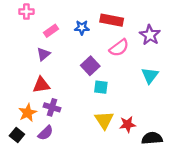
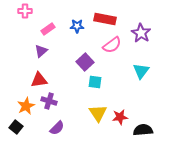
purple semicircle: (46, 133) -> (57, 128), moved

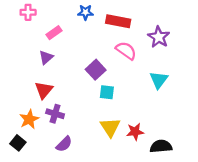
blue star: (77, 26) -> (85, 12), moved
pink semicircle: (112, 45) -> (126, 51), turned -108
red triangle: (39, 80) -> (44, 90), turned -42

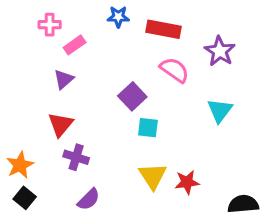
pink cross: (28, 12) -> (50, 25), moved
orange star: (29, 119) -> (20, 165), moved
black semicircle: (161, 146) -> (243, 204), moved

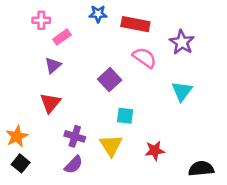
cyan square: (148, 128) -> (125, 116), moved
purple cross: (76, 157) -> (75, 136), moved
yellow triangle: (153, 176) -> (111, 145), moved

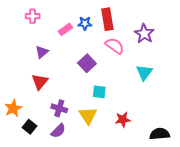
blue star: (98, 14) -> (85, 23), moved
red rectangle: (135, 24) -> (107, 19), turned 70
pink rectangle: (62, 37) -> (65, 29), moved
black square: (21, 163) -> (30, 127), moved

